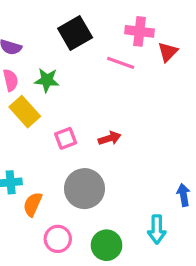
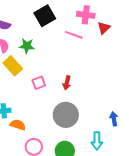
red arrow: (110, 138) -> (67, 83), turned 120
gray circle: (84, 189) -> (66, 115), moved
orange semicircle: (33, 204) -> (18, 125), turned 84

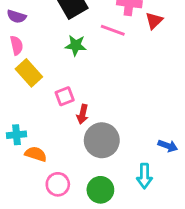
green star: (27, 46) -> (76, 45), moved
red arrow: (67, 83) -> (83, 114), moved
blue arrow: (114, 119) -> (168, 146), turned 120

